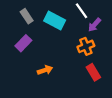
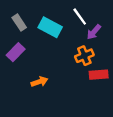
red rectangle: (93, 72) -> (99, 75), moved, turned -63

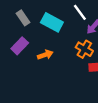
orange cross: (84, 56) -> (84, 49), turned -36
orange arrow: (39, 82) -> (45, 55), moved

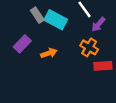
gray rectangle: (23, 18) -> (37, 15), moved

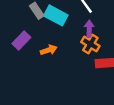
purple arrow: (98, 24) -> (89, 29), moved, turned 140

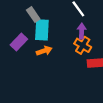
cyan rectangle: (56, 15) -> (42, 30), moved, turned 65

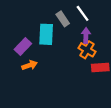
gray rectangle: (33, 14) -> (63, 19), moved
orange arrow: (44, 51) -> (30, 65), moved

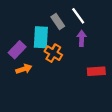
orange cross: (87, 50) -> (53, 53), moved

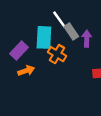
white line: (78, 16) -> (59, 20), moved
gray rectangle: (58, 21) -> (71, 31), moved

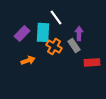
gray rectangle: (71, 31) -> (74, 45), moved
purple rectangle: (19, 50) -> (22, 33), moved

